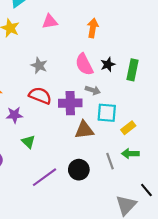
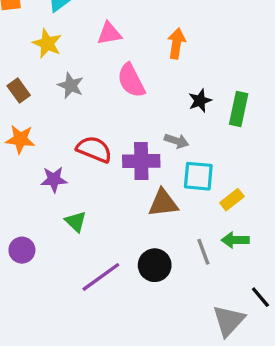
pink semicircle: (84, 64) -> (131, 80), moved
gray star: (39, 66) -> (71, 85), moved

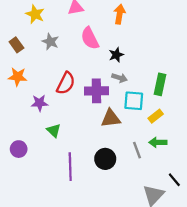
black star: (200, 101) -> (116, 55), moved
green rectangle: (239, 109) -> (160, 84), moved
red semicircle: (94, 149) -> (66, 83), turned 95
purple line: (101, 277) -> (70, 167), turned -56

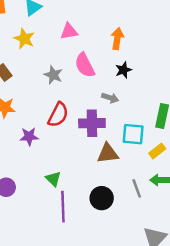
gray star: (50, 42) -> (53, 75), moved
black star: (116, 55) -> (123, 70), moved
gray arrow: (119, 78) -> (110, 98), moved
green triangle: (54, 130) -> (53, 179), moved

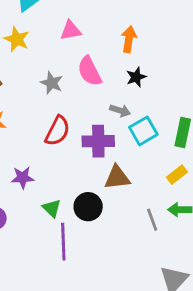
cyan square: (133, 134) -> (143, 131), moved, turned -35
purple star: (29, 136) -> (23, 178), moved
black circle: (102, 198) -> (88, 207), moved

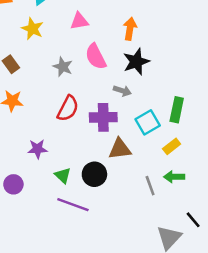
black star: (136, 77) -> (136, 62), size x1.5
cyan square: (143, 131) -> (148, 122), moved
purple line: (63, 242) -> (73, 205), turned -68

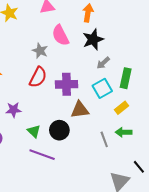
gray star: (63, 67) -> (40, 51), moved
gray arrow: (122, 91) -> (103, 63), moved, turned 120

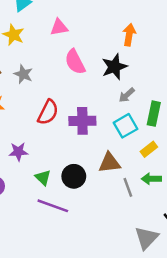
orange arrow: (88, 13) -> (129, 35), moved
gray star: (40, 51) -> (23, 74), moved
brown triangle: (80, 110) -> (109, 163), moved

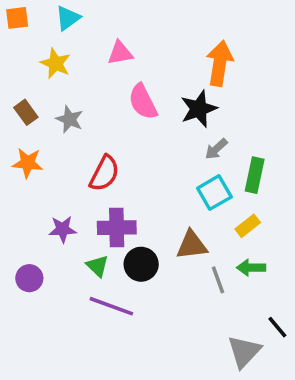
orange arrow: (129, 35) -> (220, 63), size x1.4
purple cross: (82, 121) -> (117, 228), moved

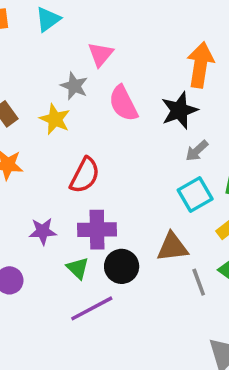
pink triangle: (120, 53) -> (101, 54), turned -40
yellow star: (56, 63) -> (55, 119), moved
gray star: (70, 119) -> (74, 86), moved
purple line: (111, 306) -> (92, 308), turned -48

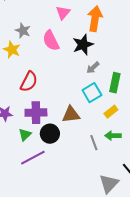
pink triangle: (101, 54) -> (63, 13), moved
brown triangle: (172, 247) -> (71, 115), moved
green triangle: (78, 268) -> (25, 135), turned 32

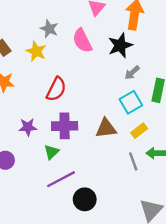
yellow rectangle: (111, 112) -> (139, 131), moved
black circle: (50, 134) -> (85, 199), moved

